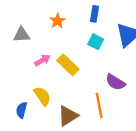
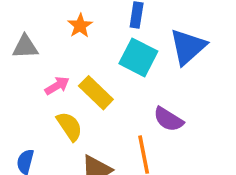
cyan square: (96, 42) -> (138, 57), size x1.5
yellow semicircle: (42, 96) -> (69, 126), moved

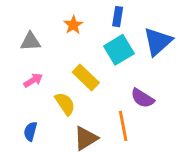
cyan square: (138, 57) -> (119, 50), turned 32
pink arrow: (57, 86) -> (33, 80), moved

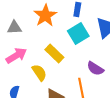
orange star: (73, 25) -> (45, 16), size x1.6
pink arrow: (33, 80) -> (16, 56), size x1.5

